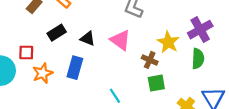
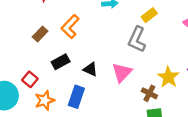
pink triangle: (120, 40) -> (122, 72), turned 35
red square: (26, 53) -> (30, 79), turned 35

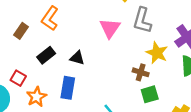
gray L-shape: (137, 39) -> (142, 20), moved
pink triangle: (122, 72) -> (110, 28), moved

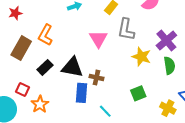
brown rectangle: (21, 31) -> (21, 48), size x1.6
black triangle: (77, 58) -> (72, 67), size x1.6
brown cross: (141, 72) -> (96, 77), moved
blue rectangle: (68, 88) -> (81, 93), moved

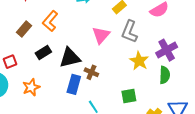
brown rectangle: (21, 48) -> (24, 29), size x0.7
black triangle: (72, 67) -> (70, 58), turned -35
red square: (22, 90) -> (10, 62), moved, turned 32

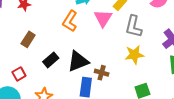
orange L-shape: (50, 21) -> (70, 21), moved
pink triangle: (101, 35) -> (103, 18), moved
yellow star: (139, 61) -> (134, 55), moved, turned -30

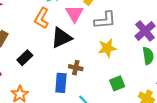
gray L-shape: (134, 26) -> (105, 20), turned -105
black triangle: (78, 61) -> (61, 38), moved

